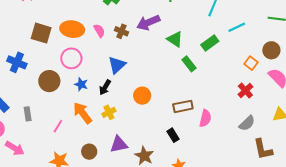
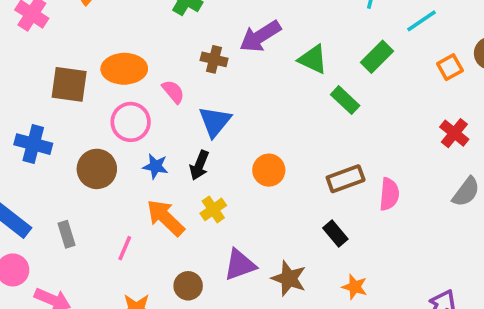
pink semicircle: (99, 31) -> (173, 92), moved
orange square: (251, 63) -> (450, 67), moved, turned 32

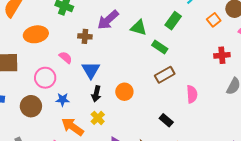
orange ellipse: (124, 69) -> (36, 34), moved
red cross: (454, 133) -> (222, 55), turned -35
black arrow: (199, 165) -> (96, 94), moved
brown rectangle: (346, 179) -> (165, 75), moved

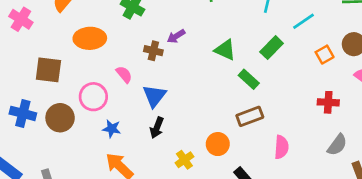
purple arrow: (108, 20) -> (176, 36), moved, size x0.6
orange circle: (124, 92) -> (218, 144), moved
brown circle: (31, 106) -> (60, 118), moved
yellow cross: (98, 118) -> (184, 160), moved

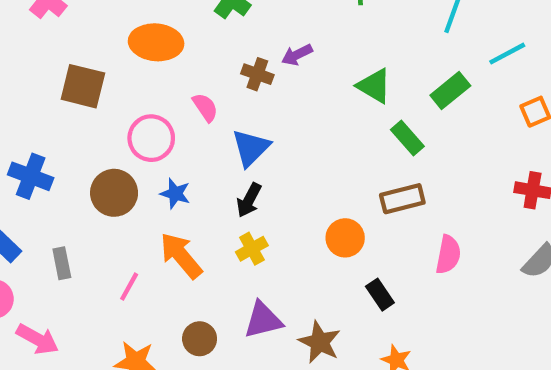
blue cross: (23, 113) -> (31, 176), moved
brown circle: (60, 118) -> (114, 193), moved
yellow cross: (184, 160) -> (252, 249), moved

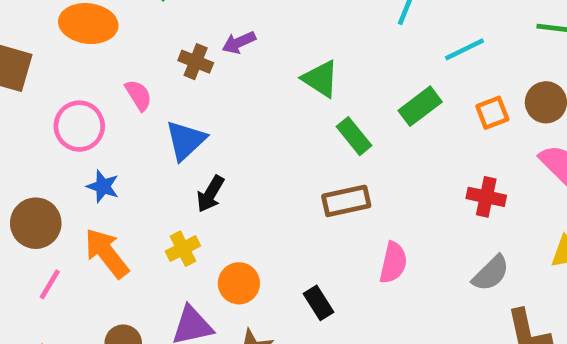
green rectangle: (450, 91) -> (420, 106), moved
brown circle: (114, 193) -> (36, 223), moved
black arrow: (249, 200) -> (210, 194), moved
orange circle: (345, 238) -> (239, 283), moved

